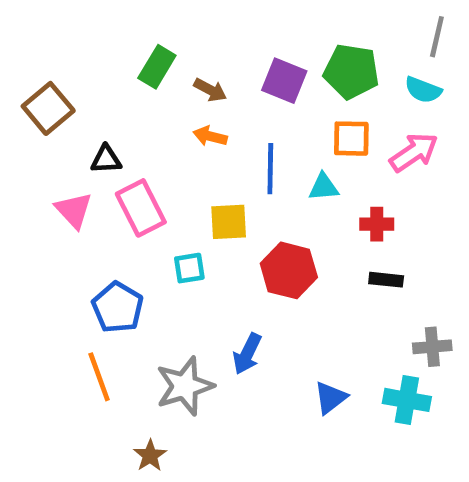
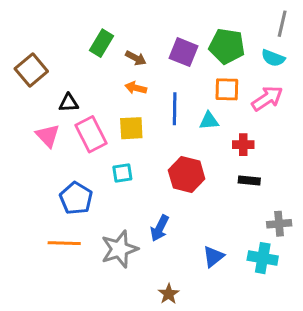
yellow square: (229, 222) -> (131, 128), moved
orange line: (99, 377) -> (64, 243), turned -68
brown star: (150, 456) -> (169, 294), moved

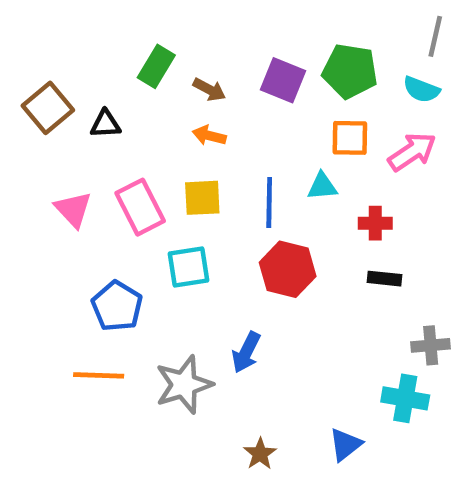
black triangle: (69, 103) -> (106, 124), moved
blue line: (175, 109) -> (269, 202), moved
cyan square: (122, 173) -> (189, 267), size x1.4
blue triangle: (213, 257) -> (345, 445), moved

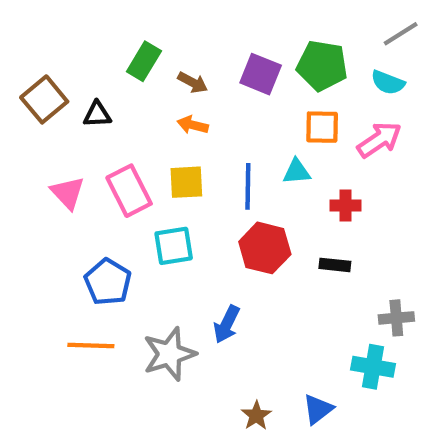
gray line: (435, 36) -> (401, 34), turned 45
black rectangle: (384, 279) -> (335, 265), moved
brown star: (260, 454) -> (256, 416), moved

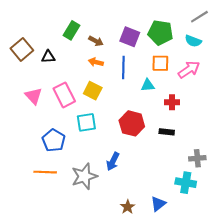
yellow square: (186, 182) -> (93, 91), turned 30
blue line: (248, 186) -> (123, 67), moved

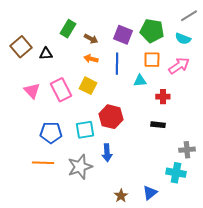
cyan square: (86, 122) -> (85, 130), moved
red hexagon: (132, 123) -> (111, 117), moved
blue pentagon: (54, 140) -> (51, 133), turned -30
blue arrow: (113, 161) -> (107, 153), turned -30

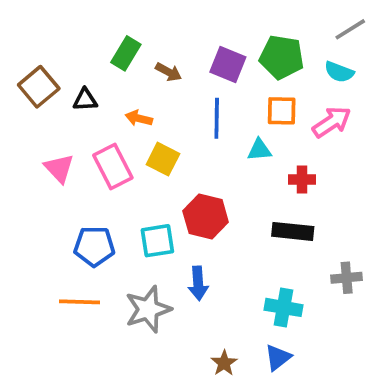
orange arrow: (91, 59) -> (139, 118), moved
black rectangle: (158, 125) -> (293, 231), size x1.5
cyan cross: (176, 173) -> (283, 307), moved

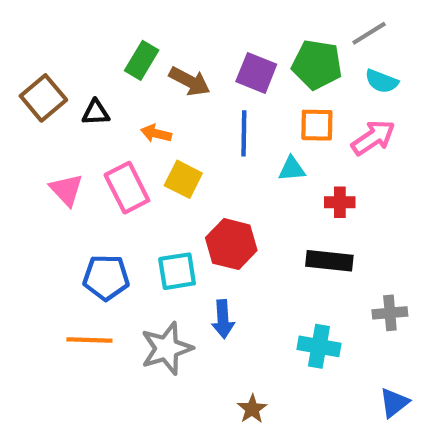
gray line: (350, 29) -> (369, 33), moved
brown arrow: (169, 72) -> (190, 81), size x1.4
blue triangle: (278, 358) -> (394, 403), moved

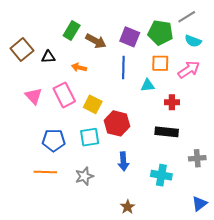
yellow square: (183, 179) -> (93, 104), moved
blue arrow: (223, 319) -> (123, 161), moved
gray star: (167, 348) -> (84, 176), size x0.7

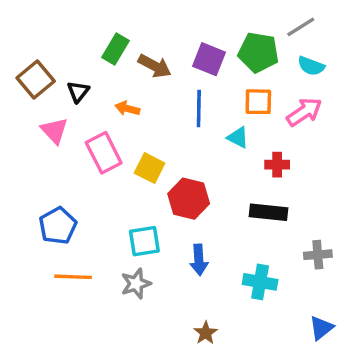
black triangle: (48, 57) -> (78, 92), turned -48
cyan triangle: (148, 85) -> (238, 137), turned 32
pink triangle: (34, 96) -> (54, 131), moved
cyan square: (90, 137) -> (144, 241), moved
blue pentagon: (54, 140) -> (58, 226), moved, turned -30

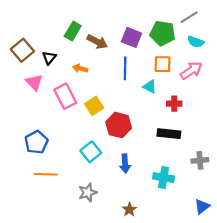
yellow square: (150, 168) -> (94, 106), turned 30
cyan square: (144, 241) -> (91, 152), turned -30
gray star: (136, 284) -> (88, 192), moved

